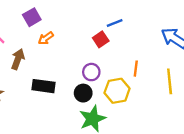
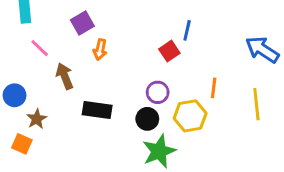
blue line: (115, 23) -> (187, 30), turned -56
orange arrow: (46, 38) -> (100, 50), turned -42
brown arrow: (18, 59) -> (65, 76), turned -42

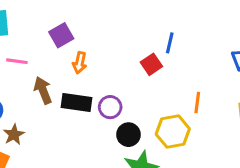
pink line: (40, 48) -> (17, 61), turned -36
purple circle: (158, 92) -> (110, 107), moved
black rectangle: (97, 110) -> (77, 103), moved

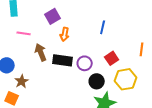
blue line: (170, 43) -> (103, 27), moved
red square: (151, 64) -> (112, 58), moved
orange line: (197, 103) -> (142, 49), moved

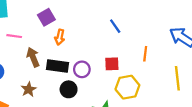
blue line: (103, 27) -> (115, 26), moved, turned -48
red square: (112, 58) -> (112, 64), turned 32
brown star: (22, 81) -> (29, 89), moved
black circle: (97, 81) -> (69, 89), moved

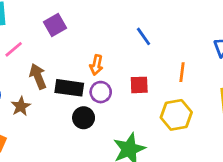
pink line: (14, 36) -> (14, 49), turned -48
orange arrow: (60, 37) -> (96, 65), moved
yellow hexagon: (127, 87) -> (176, 115), moved
brown star: (29, 89) -> (21, 106), moved

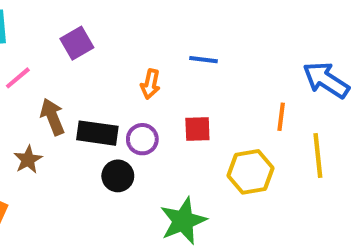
blue line: (143, 36) -> (204, 60), turned -48
orange arrow: (96, 65) -> (150, 84), moved
orange line: (182, 72) -> (281, 117), moved

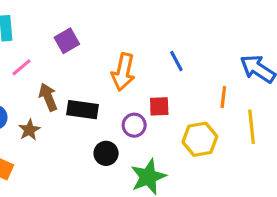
blue line: (204, 60) -> (176, 61), moved, turned 55
orange arrow: (150, 84) -> (123, 72), size x1.6
purple circle: (142, 139) -> (134, 125), moved
black circle: (118, 176) -> (106, 153), moved

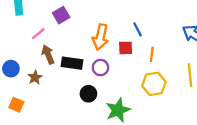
pink line: (22, 67) -> (38, 34), moved
orange line: (223, 97) -> (152, 54), moved
red square: (159, 106) -> (126, 48), moved
purple circle: (134, 125) -> (100, 68), moved

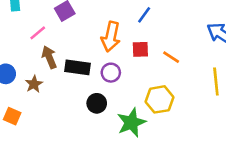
blue line: (138, 29) -> (144, 15), moved, turned 64
orange line: (152, 54) -> (171, 57), turned -64
yellow hexagon: (154, 84) -> (160, 99), moved

